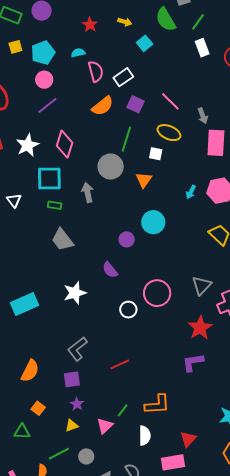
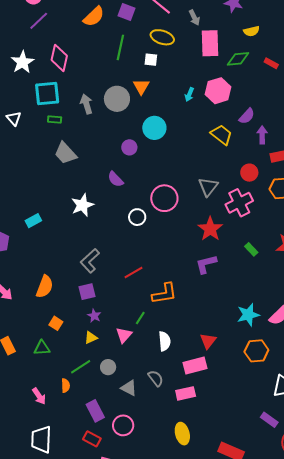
gray circle: (111, 167) -> (117, 99), moved
cyan rectangle: (25, 304) -> (33, 221), size x0.6
orange L-shape: (157, 404) -> (164, 294), moved

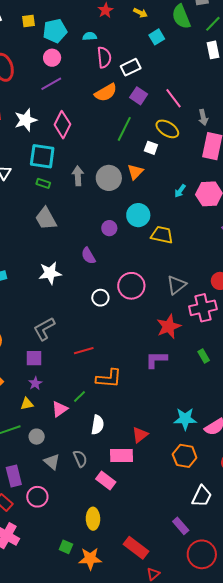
yellow trapezoid: (222, 135) -> (162, 235), moved, turned -40
pink rectangle: (186, 393) -> (106, 480), turned 36

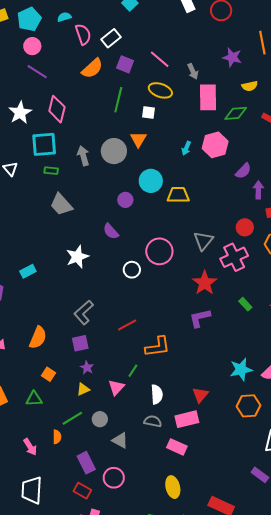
purple line: (51, 84) -> (37, 72), turned 75
gray semicircle: (80, 459) -> (153, 421), moved, turned -42

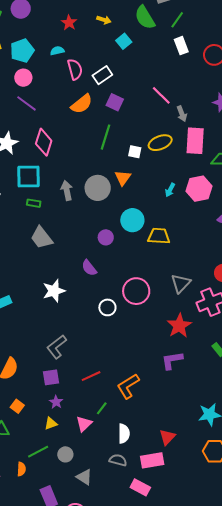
pink line: (160, 59) -> (161, 95), moved
yellow ellipse: (160, 90) -> (160, 143), moved, turned -45
red line: (127, 325) -> (91, 376), moved
orange L-shape: (158, 347) -> (128, 386), turned 152

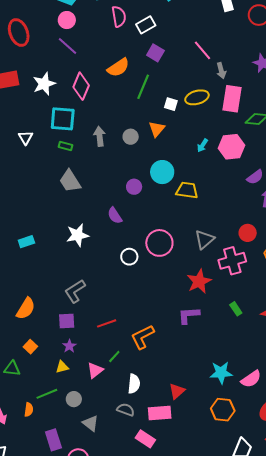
orange semicircle: (82, 104) -> (118, 68), moved
gray circle: (98, 188) -> (131, 137), size x0.6

